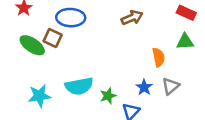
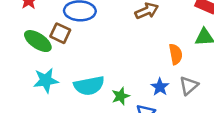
cyan star: (39, 96) -> (46, 80), moved

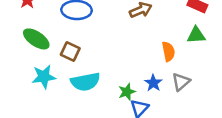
brown square: (60, 33) -> (70, 52), moved
green star: (121, 96) -> (127, 92), moved

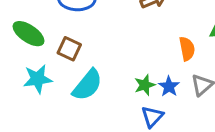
cyan semicircle: (85, 82) -> (87, 85), turned -40
green star: (127, 92) -> (145, 85), moved

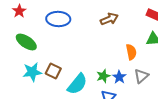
brown square: (69, 49) -> (53, 71), moved
cyan semicircle: (87, 85) -> (77, 84), moved

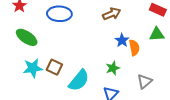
green star: (103, 76) -> (113, 68), moved
gray triangle: (141, 76) -> (144, 81), moved
blue star: (119, 77) -> (122, 40), moved

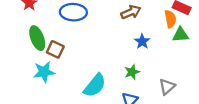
green ellipse: (27, 37) -> (37, 38), turned 35
orange semicircle: (134, 48) -> (170, 19), moved
brown square: (54, 67) -> (55, 49), moved

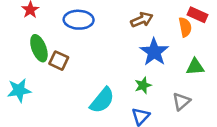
green triangle: (180, 35) -> (195, 67), moved
blue star: (142, 41) -> (154, 52), size x1.6
cyan star: (44, 72) -> (19, 90), moved

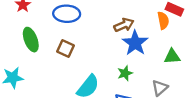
brown arrow: (142, 20) -> (124, 25), moved
brown square: (59, 61) -> (66, 49), moved

